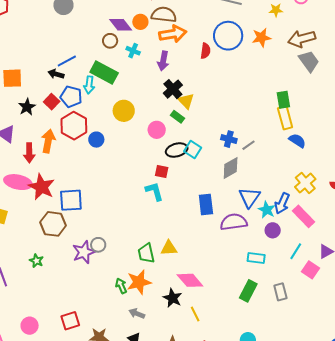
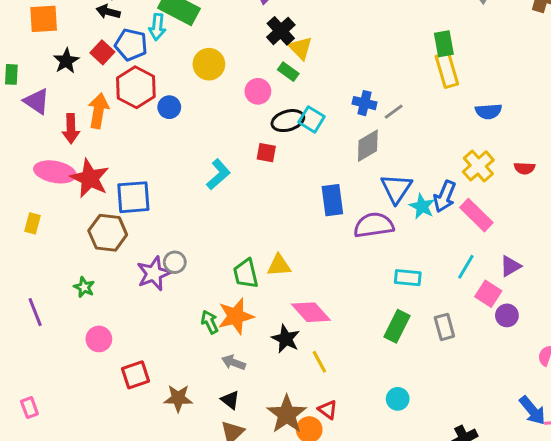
blue semicircle: (297, 141) -> (489, 111), moved, turned 144
cyan L-shape: (154, 191) -> (218, 174), moved, turned 65
purple circle: (273, 230) -> (507, 315), moved
pink circle: (30, 326) -> (99, 339), moved

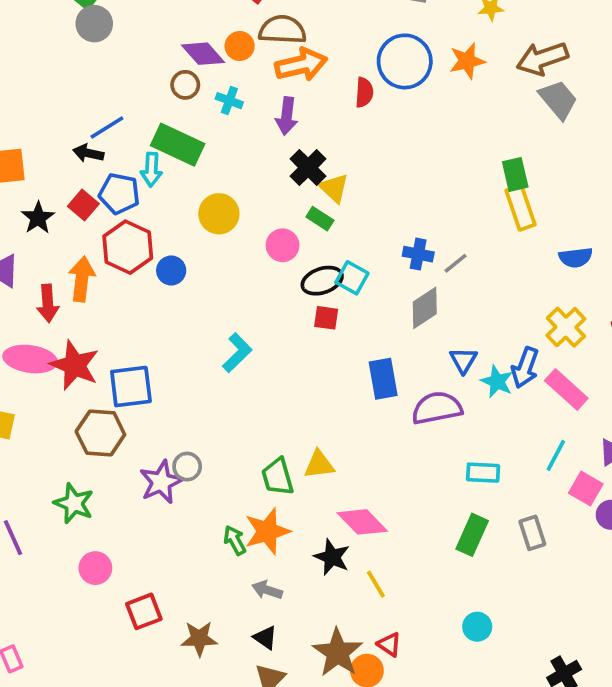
red square: (266, 153) -> (326, 318), moved
blue triangle: (396, 188) -> (463, 360), size x0.7
green star: (84, 287) -> (74, 503), size x1.5

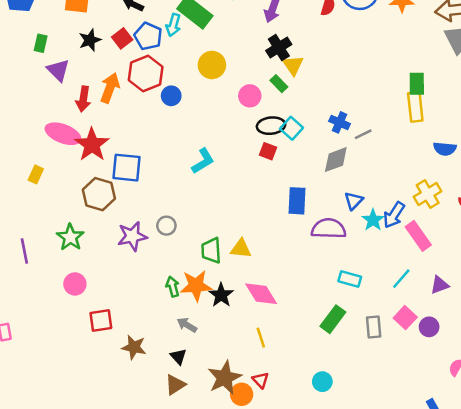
gray circle: (187, 467) -> (166, 226), moved
pink square: (586, 488) -> (405, 318), moved
black star: (332, 557) -> (221, 295), moved

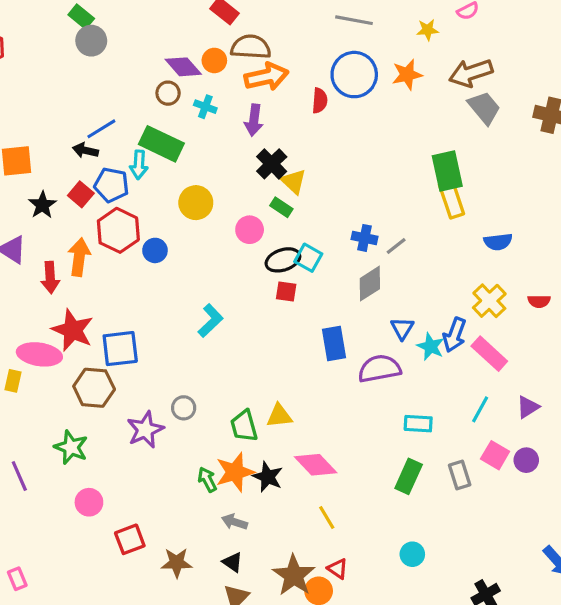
green rectangle: (417, 84) -> (447, 171), size x1.4
pink ellipse: (63, 134) -> (39, 354), moved

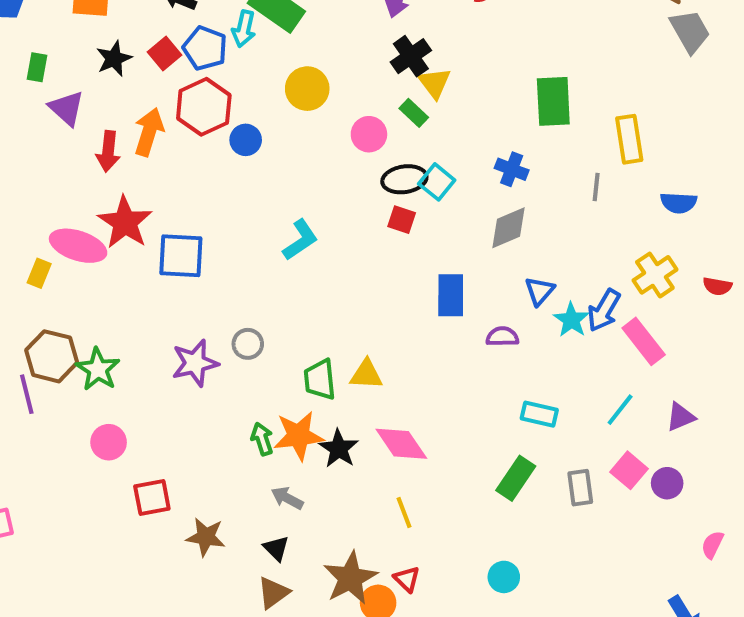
green rectangle: (447, 171) -> (553, 101), moved
gray line: (396, 246) -> (596, 187), moved, turned -55
purple semicircle: (379, 369) -> (502, 337), size x0.6
brown hexagon: (94, 388) -> (52, 356), moved

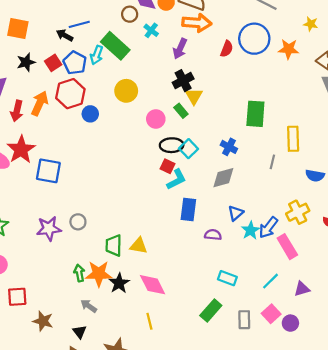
cyan L-shape: (300, 240) -> (176, 180), moved

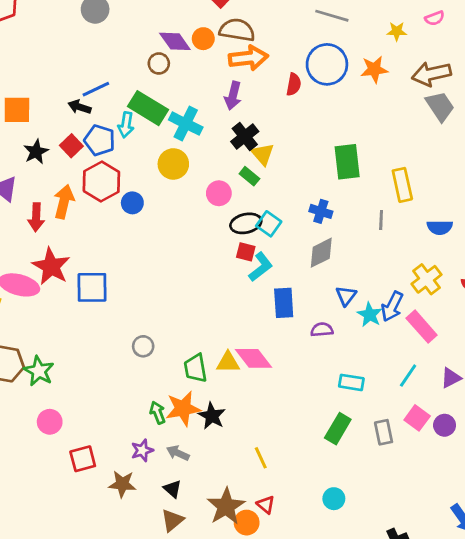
cyan cross: (151, 30) -> (186, 124), moved, size x1.6
purple star: (49, 228) -> (142, 450), moved, size x0.7
pink diamond: (153, 285) -> (253, 358), moved

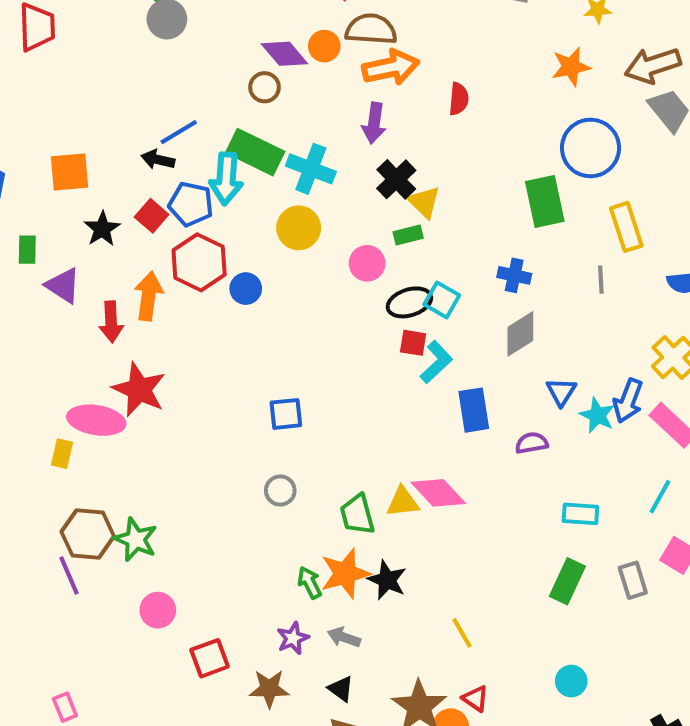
blue circle: (327, 64) -> (590, 148), moved
cyan arrow: (126, 125) -> (226, 179), size x1.4
green rectangle: (249, 176) -> (408, 235), turned -48
blue square: (92, 287) -> (286, 414), moved, size x0.7

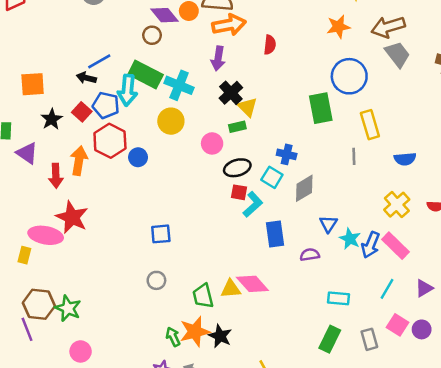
blue cross: (514, 275) -> (287, 154), moved
cyan square: (442, 300) -> (272, 177), moved
blue arrow: (628, 401) -> (371, 245), moved

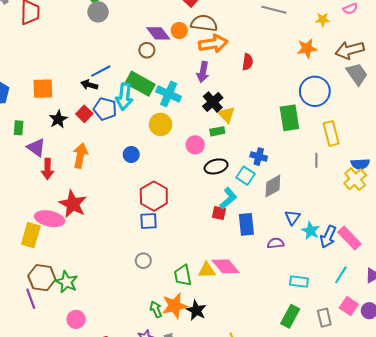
red hexagon: (110, 141) -> (154, 196), moved
red arrow: (56, 176) -> (48, 169), moved
red square: (239, 192) -> (219, 213), moved
yellow cross: (397, 205) -> (355, 179), moved
yellow rectangle: (24, 255) -> (31, 235), size x1.6

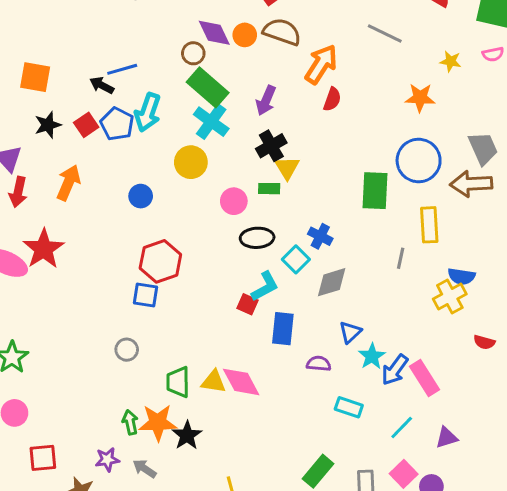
orange arrow: (213, 44) -> (321, 64), moved, turned -60
brown arrow: (350, 50) -> (471, 184), moved
green rectangle: (140, 84) -> (208, 87), moved
cyan rectangle: (299, 282) -> (349, 407), moved

